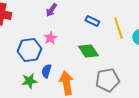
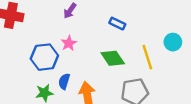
yellow line: (118, 28) -> (147, 57), moved

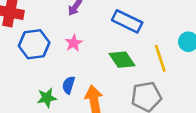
blue rectangle: (117, 24) -> (127, 21), size x1.6
blue hexagon: (44, 57) -> (34, 44), moved

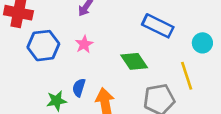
blue rectangle: (127, 21) -> (158, 26), moved
yellow line: (160, 58) -> (187, 76), moved

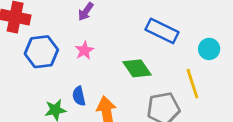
blue semicircle: (79, 88) -> (79, 96), turned -30

